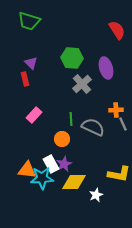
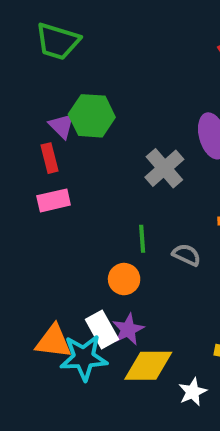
green hexagon: (72, 58) -> (92, 116), moved
pink rectangle: (34, 115) -> (54, 200), moved, turned 35
gray semicircle: (93, 127) -> (187, 255), size x0.6

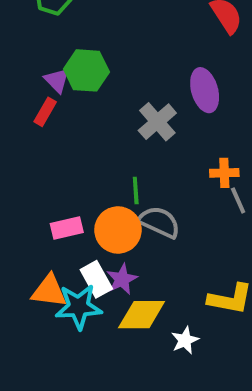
red rectangle: (50, 158) -> (45, 112), turned 44
pink rectangle: (54, 200) -> (67, 228), moved
gray semicircle: (187, 255) -> (159, 222), moved, size x1.5
orange circle: (124, 279) -> (118, 230), size x1.5

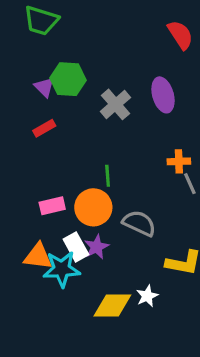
red rectangle: (45, 112) -> (44, 128), moved, turned 30
gray cross: (157, 122) -> (115, 104), moved
gray semicircle: (159, 222) -> (139, 223), moved
yellow diamond: (142, 315) -> (112, 306), moved

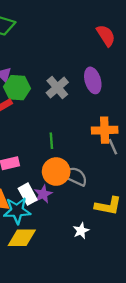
green hexagon: (68, 79) -> (17, 88), moved
orange cross: (179, 161) -> (105, 130), size x1.5
orange circle: (93, 207) -> (56, 172), moved
yellow diamond: (112, 306) -> (22, 238), moved

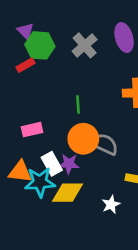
purple star: (43, 194) -> (69, 164), turned 30
yellow diamond: (22, 238) -> (68, 193), moved

